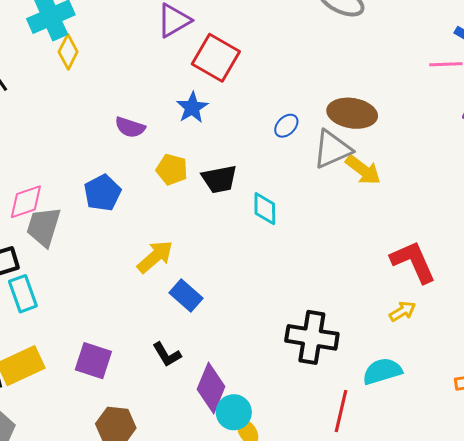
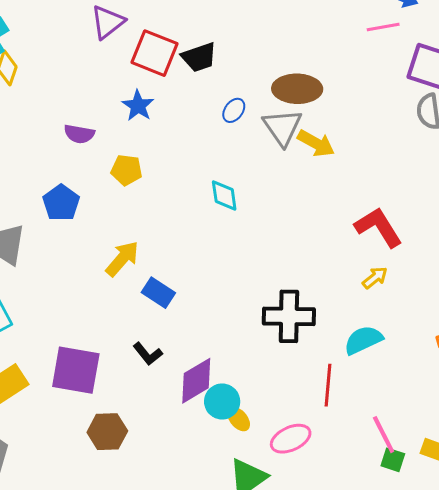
gray triangle: (332, 149) -> (282, 127), turned -33
black trapezoid: (219, 179) -> (199, 57), moved
purple square: (93, 361) -> (76, 370), size x1.4
purple diamond: (211, 388) -> (196, 381), turned 45

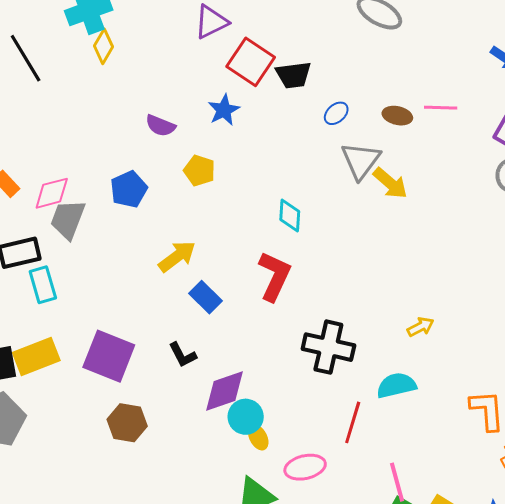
pink line: (383, 27) -> (441, 108), moved
brown ellipse: (297, 89) -> (397, 116), moved, size x0.6
blue ellipse: (234, 110) -> (336, 113), moved
red L-shape: (379, 227) -> (274, 276), moved, turned 45

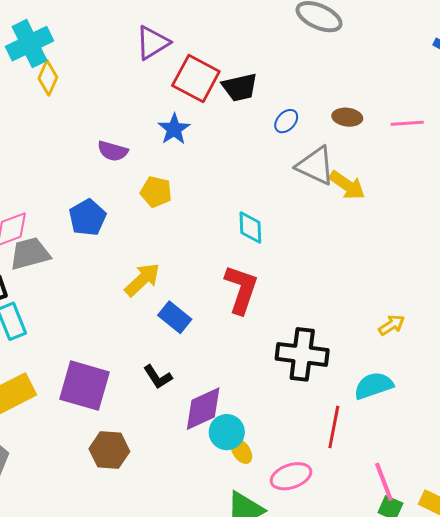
pink line: (441, 108) -> (407, 123), moved
gray triangle: (361, 161) -> (315, 166), turned -36
gray trapezoid: (68, 219) -> (30, 254), turned 60

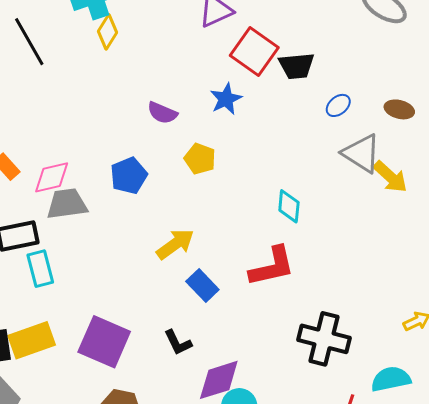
red L-shape: (241, 289) -> (272, 266), turned 51

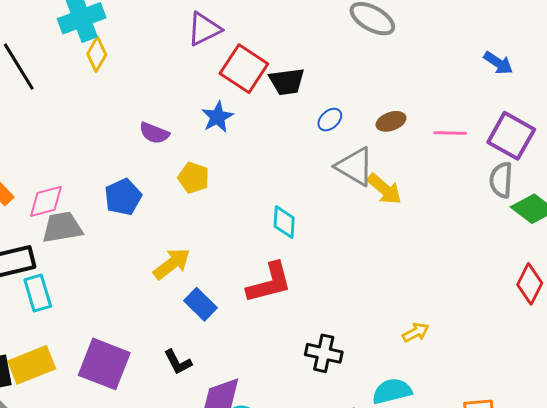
brown ellipse: (399, 109) -> (391, 121), turned -32
black cross: (324, 339) -> (324, 353), size x0.7

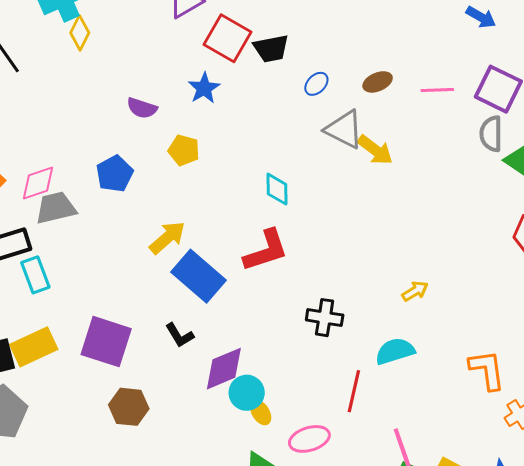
blue rectangle: (200, 304) -> (199, 276), size x1.6

